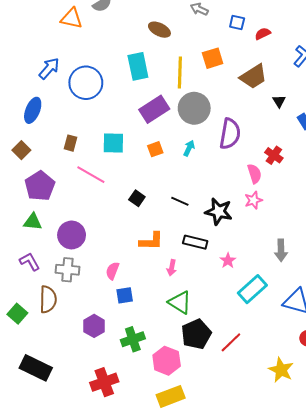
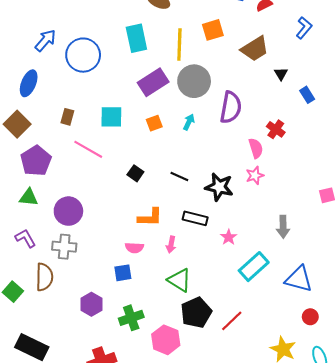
brown square: (21, 150) -> (17, 124), size x1.4
pink semicircle: (112, 271) -> (134, 248), moved, turned -108

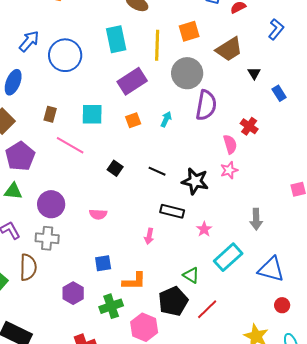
gray circle: (194, 81) -> (187, 73), moved
orange L-shape: (150, 217) -> (134, 281), moved
pink semicircle: (134, 248) -> (98, 214), moved
green triangle: (179, 280) -> (191, 275), moved, size x0.7

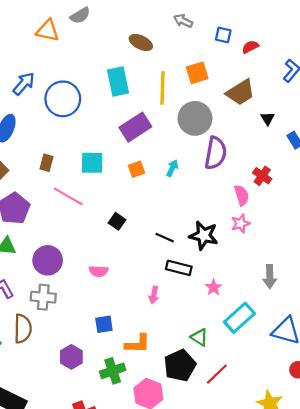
black line: (157, 171) -> (165, 238), moved

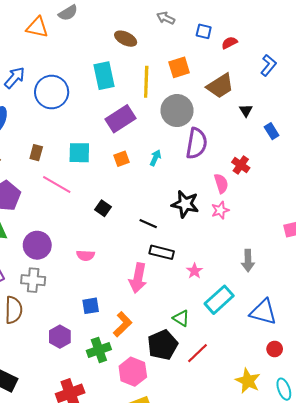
black star: (204, 235) -> (185, 204), moved
pink arrow: (154, 295) -> (138, 278), size x1.8
orange L-shape: (138, 344) -> (123, 324), turned -45

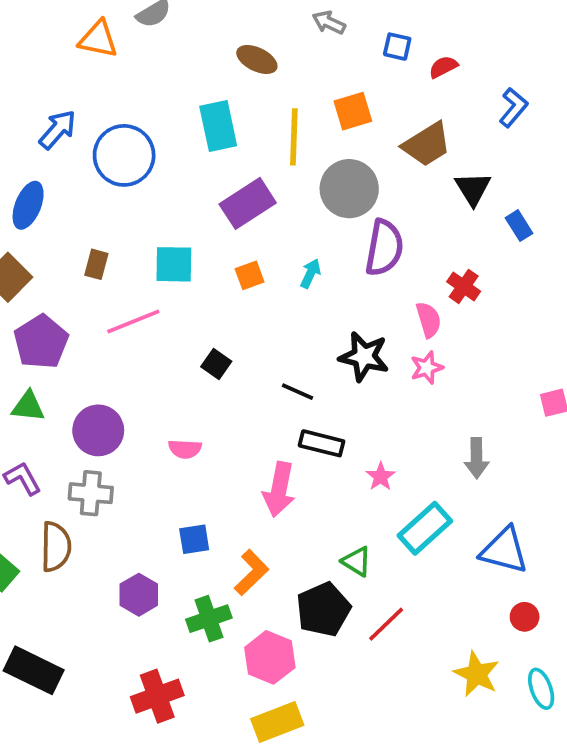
black triangle: (246, 111) -> (473, 189), size x1.5
pink line: (57, 185) -> (133, 322), turned -52

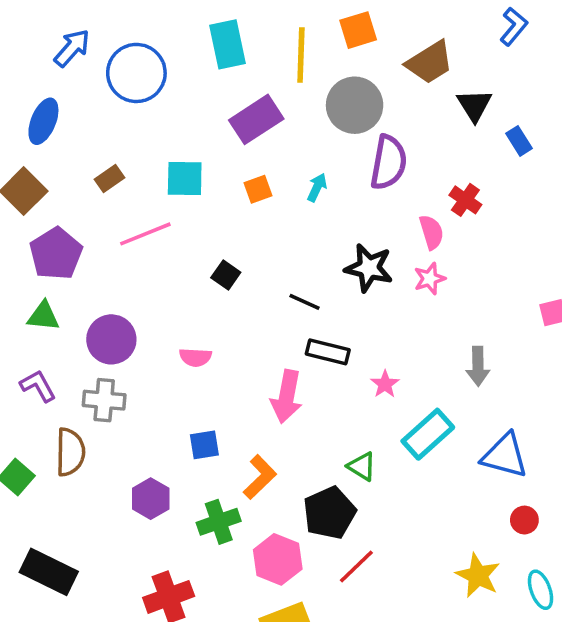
brown rectangle: (96, 264) -> (110, 178), turned 40
red line: (386, 624) -> (356, 567), moved

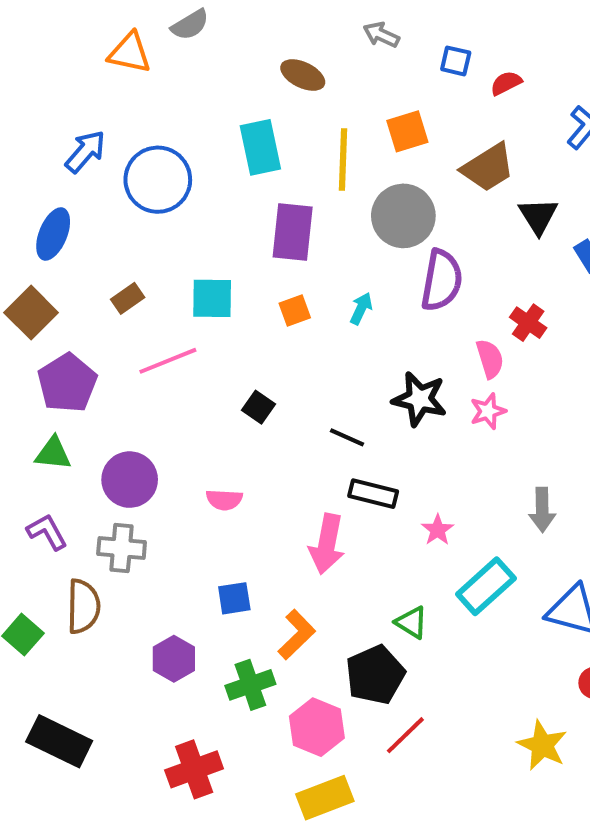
purple rectangle: (256, 119) -> (293, 232), turned -51

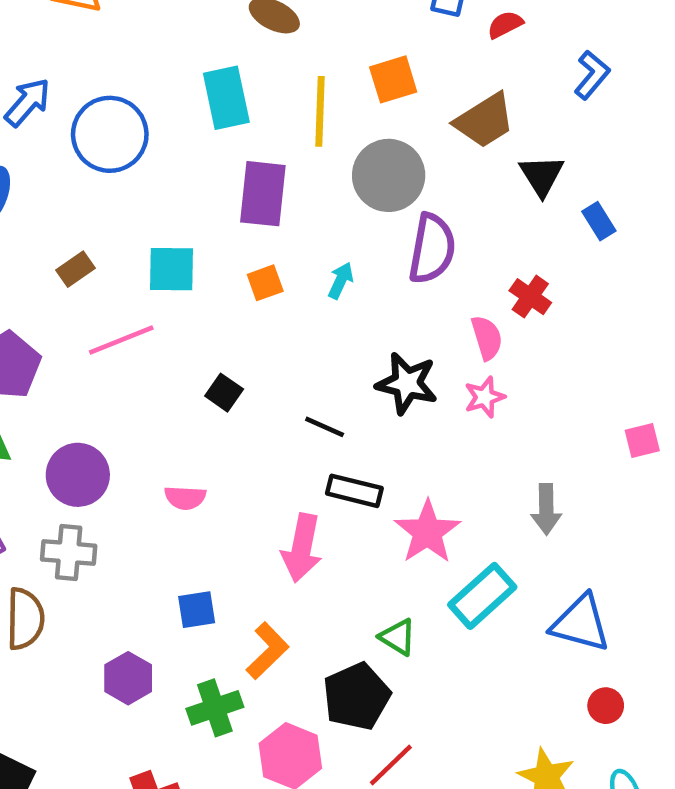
pink star: (438, 530) -> (427, 532), size x1.8

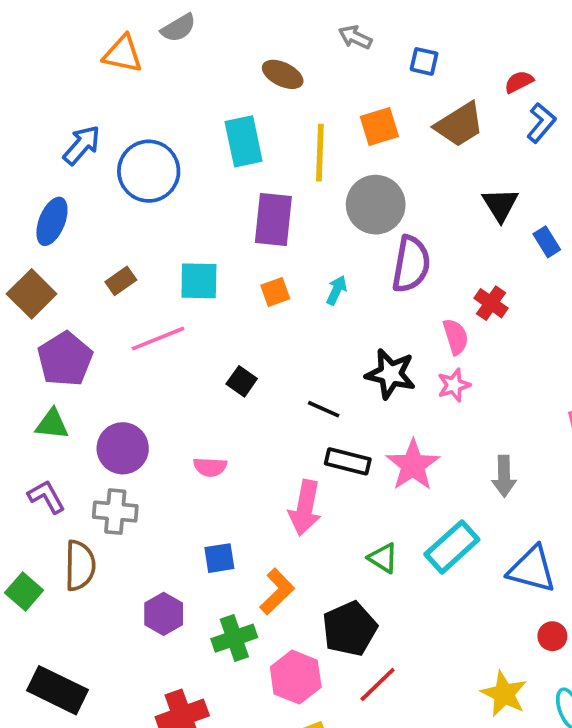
red semicircle: (505, 25) -> (519, 82), moved
brown trapezoid: (485, 121) -> (459, 125), moved
pink star: (427, 532) -> (413, 465), moved
green triangle: (398, 637) -> (383, 558), moved

